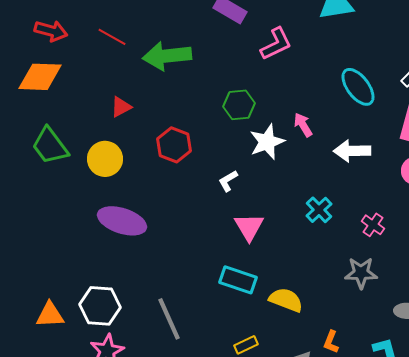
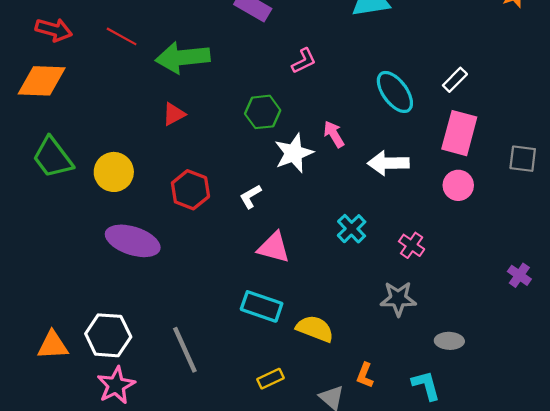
pink L-shape: (276, 44) -> (304, 61), moved, size x0.7
red triangle: (121, 107) -> (174, 114), moved
red hexagon: (174, 145) -> (190, 190), moved
pink triangle: (249, 227) -> (274, 248), turned -44

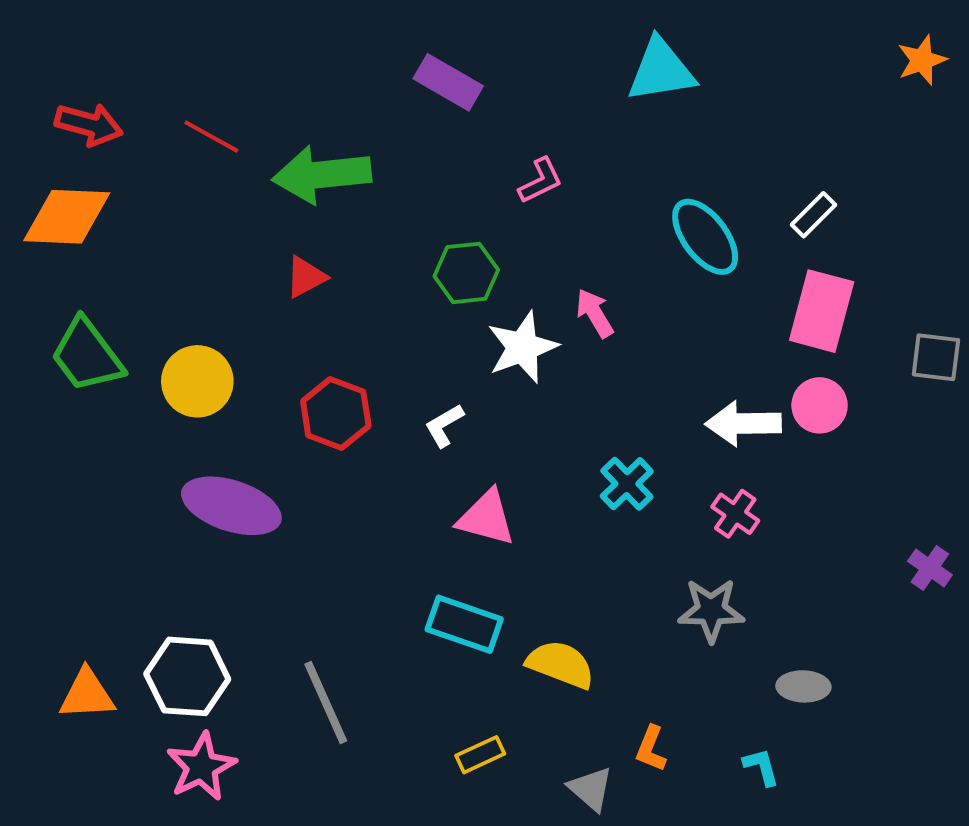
white arrow: (388, 163) -> (743, 423), moved
cyan L-shape: (426, 385) -> (761, 767), size x0.7

